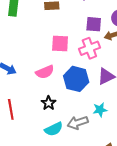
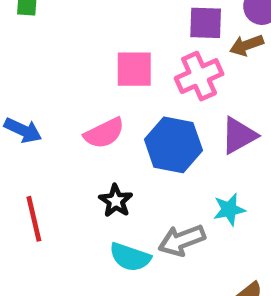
cyan semicircle: (54, 129) -> (130, 257), turned 48

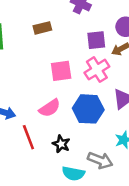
red line: (34, 219) -> (28, 137), moved
gray arrow: (182, 240) -> (100, 160), turned -130

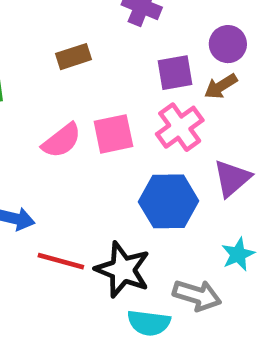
pink semicircle: (50, 108) -> (62, 141), moved
red line: (28, 137) -> (61, 261), turned -50
black star: (61, 144) -> (123, 270), size x1.6

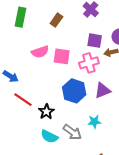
brown rectangle: (73, 57) -> (56, 20), turned -56
black star: (123, 270) -> (46, 112), size x0.7

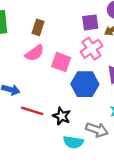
brown rectangle: (56, 20) -> (38, 27), moved
pink square: (62, 56) -> (61, 62), moved, turned 30

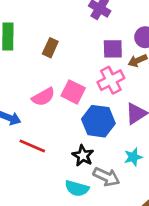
pink semicircle: (35, 53) -> (43, 97), moved
black star: (62, 116) -> (83, 156), moved

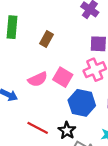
red line: (32, 146) -> (38, 128), moved

